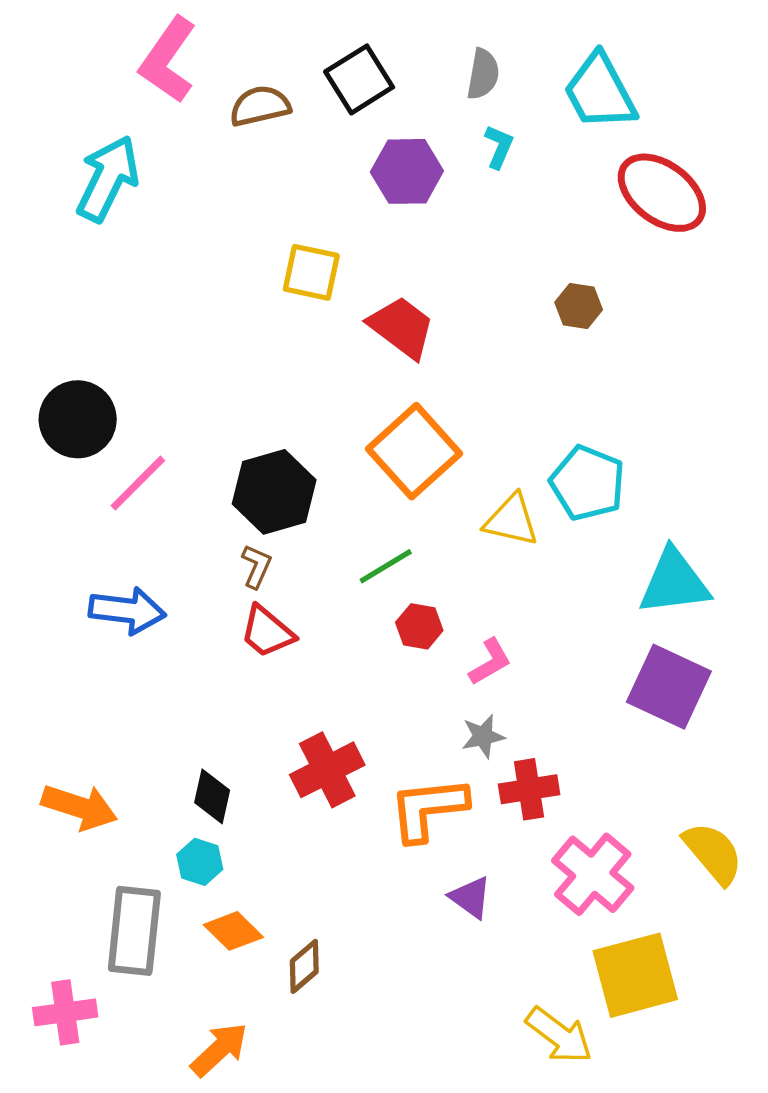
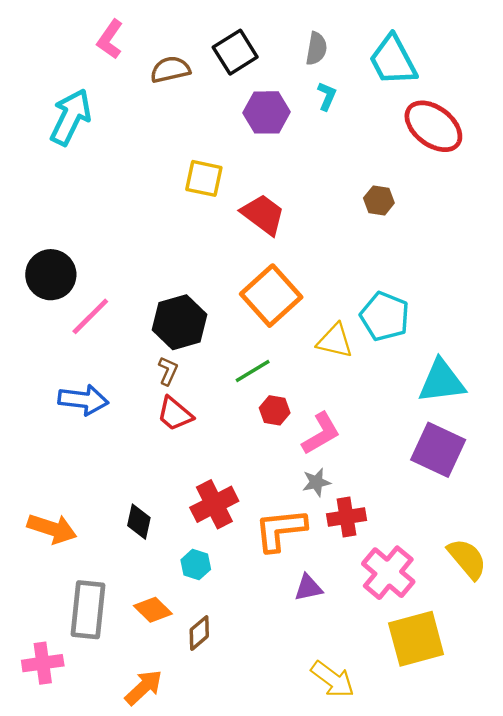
pink L-shape: (168, 60) -> (110, 39), size x0.7
pink L-shape: (490, 662) -> (321, 434), size x1.4
cyan hexagon: (200, 862) -> (196, 565), moved
purple triangle: (471, 897) -> (308, 588), turned -48
yellow arrow: (559, 1035) -> (333, 679), moved

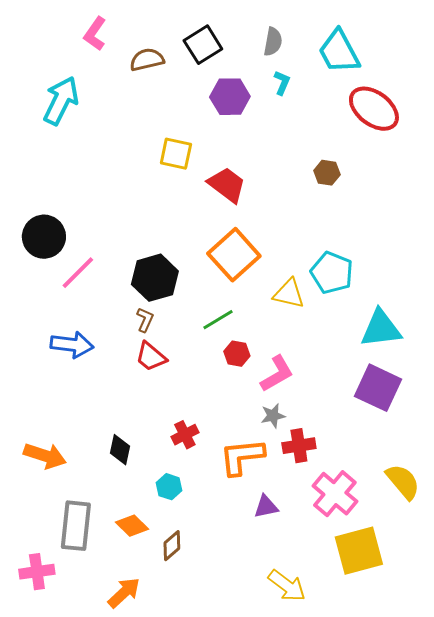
red cross: (214, 504) -> (185, 435), size x0.7

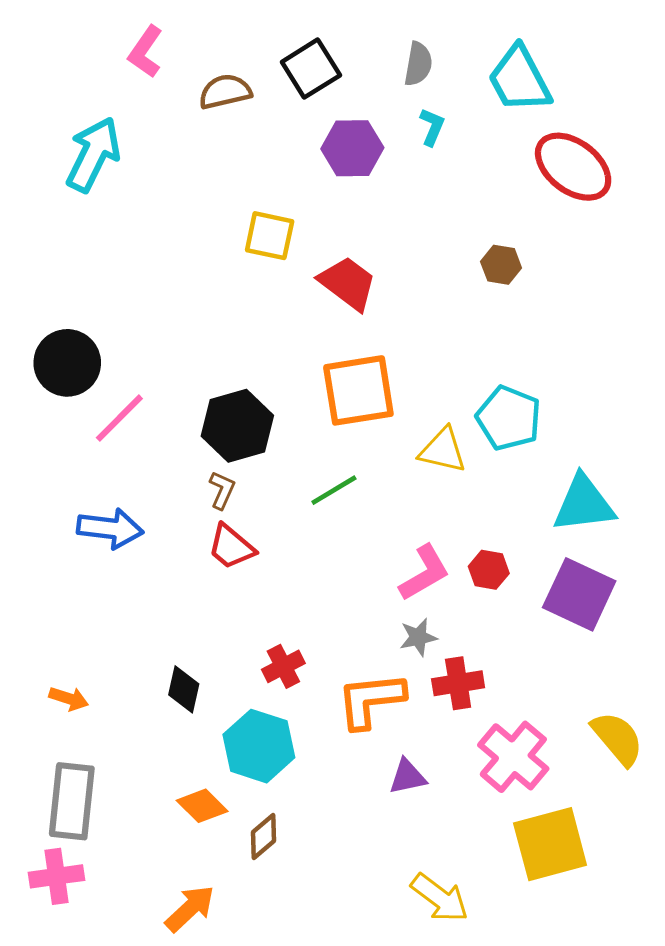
orange square: (234, 255) -> (358, 390), turned 33
red hexagon: (237, 354) -> (489, 570), moved
orange arrow: (45, 456) -> (69, 699), size x0.6
cyan hexagon: (169, 487) -> (259, 746), size x1.8
gray rectangle: (76, 526) -> (72, 801), moved

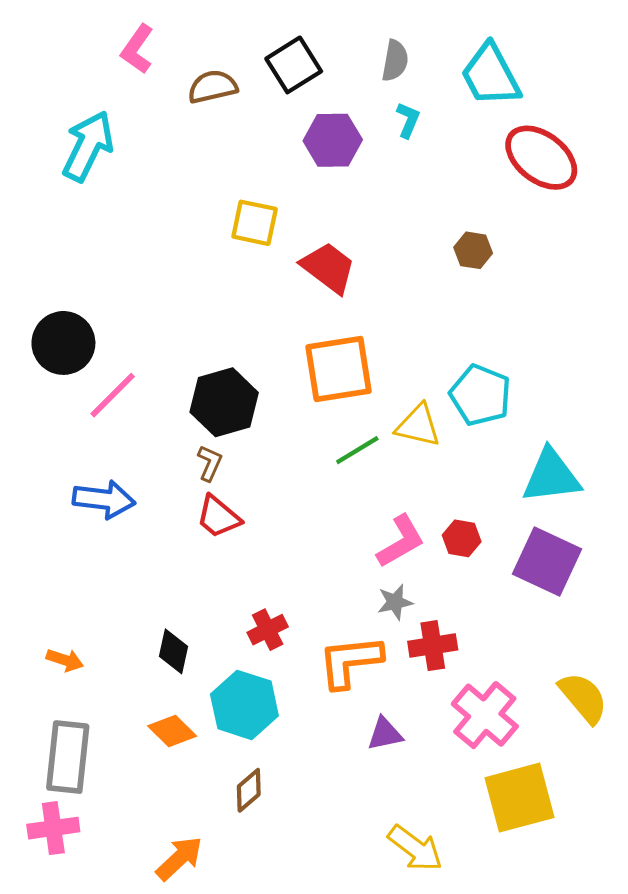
green line: (334, 490) -> (357, 450), moved
orange diamond: (202, 806) -> (172, 731), moved

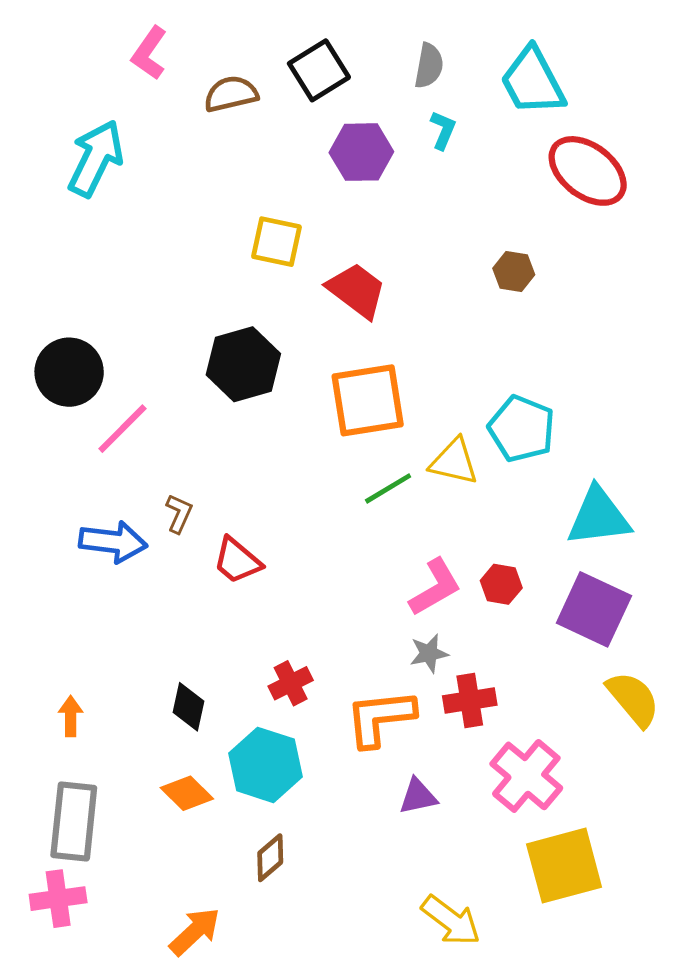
black hexagon: (224, 402) -> (243, 364), moved
brown L-shape: (210, 463) -> (179, 514), moved
orange arrow: (65, 660) -> (71, 716), turned -108
yellow semicircle: (583, 698) -> (633, 699), moved

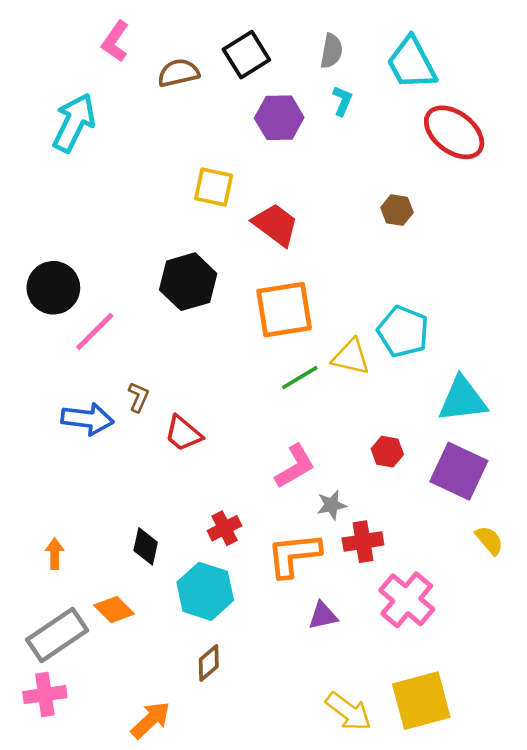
pink L-shape: (435, 587) -> (295, 466), moved
yellow semicircle: (633, 699) -> (489, 540), size x0.7
orange diamond: (187, 793) -> (114, 610), moved
gray rectangle: (74, 822) -> (57, 635), turned 50
yellow square: (564, 866) -> (421, 701), moved

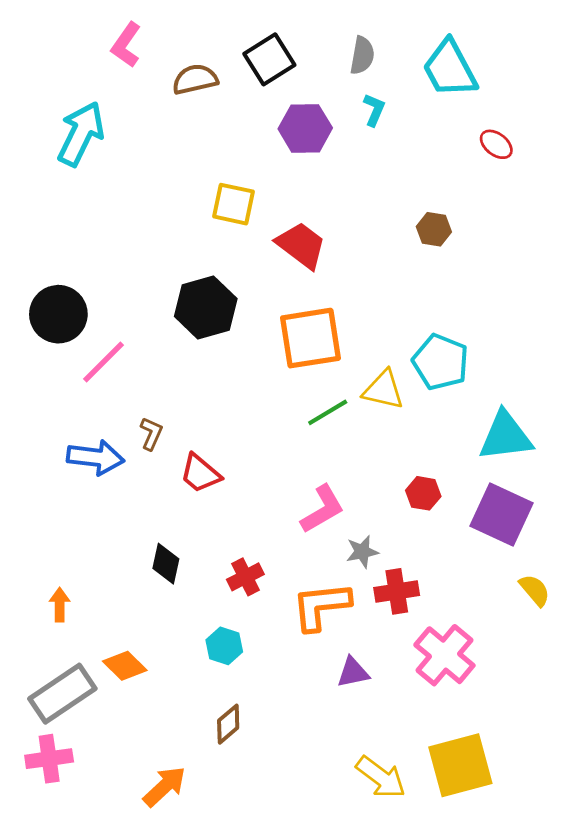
red ellipse: (454, 132) -> (496, 144), size x0.5
black diamond: (146, 546) -> (166, 564), moved
cyan hexagon: (205, 591) -> (224, 646), size x0.6

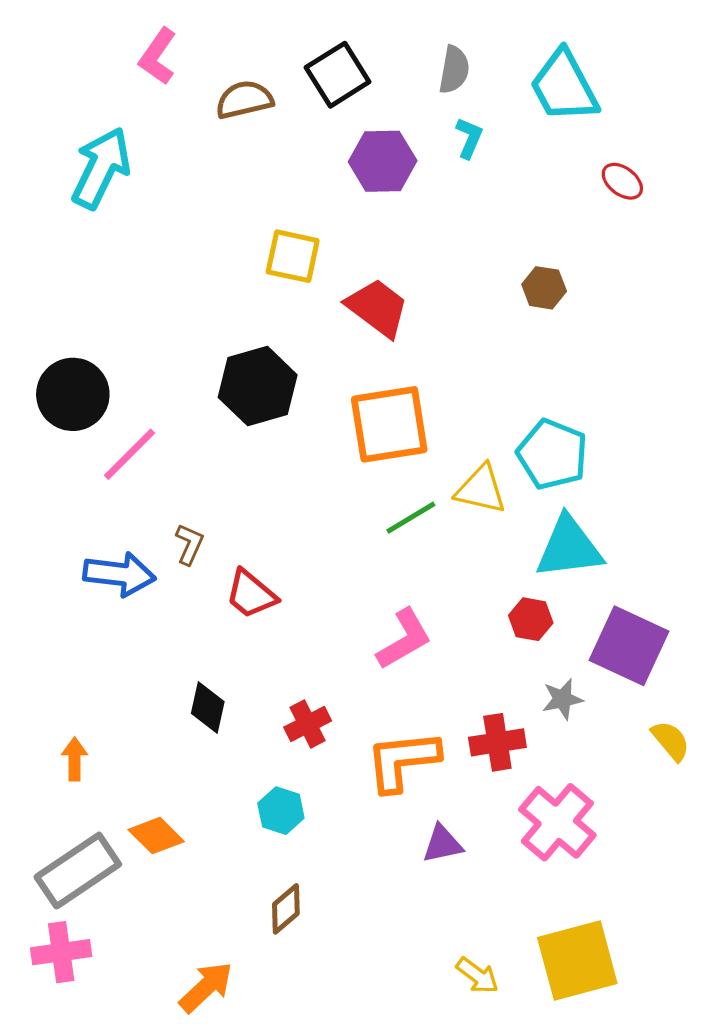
cyan triangle: (506, 436) -> (569, 548), moved
gray star: (362, 552) -> (562, 699), moved
yellow arrow: (381, 777) -> (477, 975), size x0.7

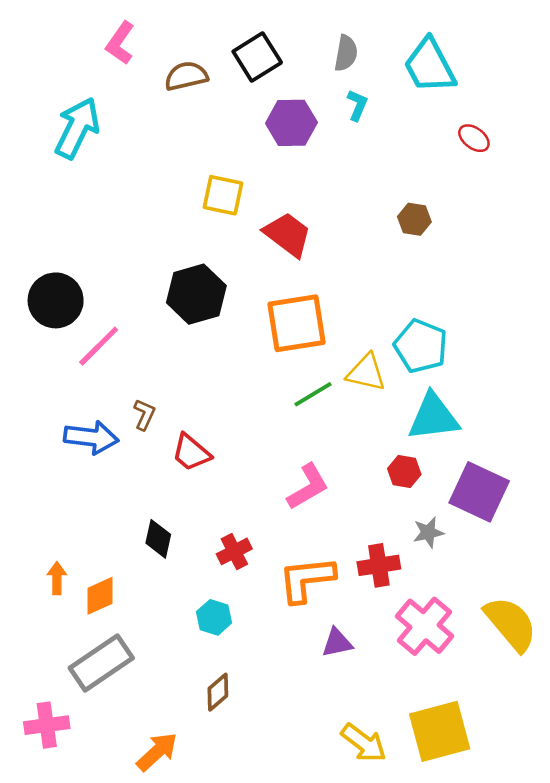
yellow semicircle: (671, 741) -> (511, 624), moved, size x1.8
orange diamond: (156, 836) -> (100, 596), moved, turned -69
gray rectangle: (78, 871) -> (101, 663), moved
yellow arrow: (477, 975) -> (364, 743), size x1.4

